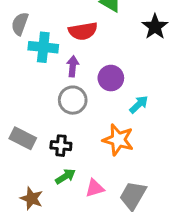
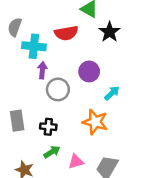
black star: (155, 27) -> (110, 32), moved
purple arrow: (73, 66) -> (42, 70), moved
gray rectangle: (23, 138) -> (17, 121), turned 55

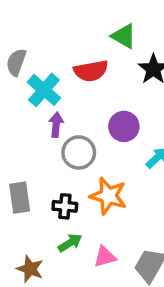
cyan cross: (34, 46) -> (44, 90), turned 35
orange star: (95, 122) -> (108, 196), moved

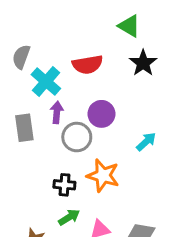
green triangle: (124, 36) -> (129, 26), moved
purple circle: (124, 126) -> (101, 114), moved
gray rectangle: (20, 198) -> (24, 128), moved

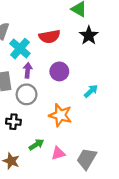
gray circle: (77, 137) -> (27, 94), moved
black cross: (64, 185) -> (13, 122), moved

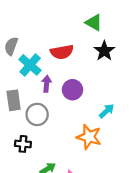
purple arrow: (28, 70) -> (47, 84), moved
orange star: (60, 115) -> (89, 137), moved

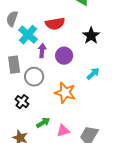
black star: (104, 51) -> (91, 36), moved
orange star: (89, 137) -> (65, 93), moved
black cross: (23, 144) -> (22, 102), turned 32

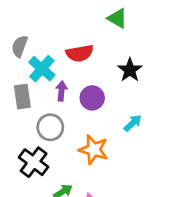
gray rectangle: (14, 65) -> (22, 97), moved
black cross: (22, 102) -> (34, 162), size x1.5

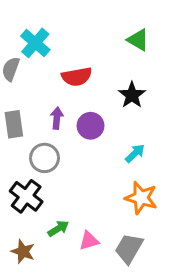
green triangle: (117, 18) -> (138, 40), moved
cyan cross: (42, 69) -> (35, 43), moved
orange star: (94, 150) -> (141, 198), moved

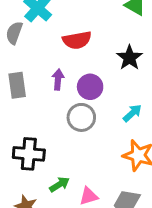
gray circle: (45, 158) -> (81, 117), moved
black cross: (26, 196) -> (29, 154), turned -32

